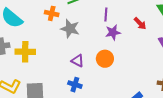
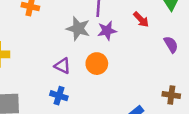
gray star: (70, 29) -> (78, 29), moved

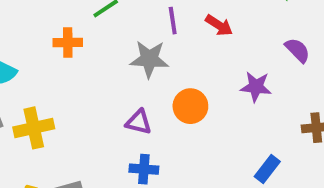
red arrow: (141, 20) -> (219, 25), moved
purple star: (107, 31) -> (256, 87), moved, turned 30

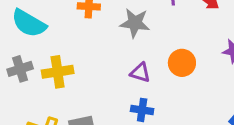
gray star: (149, 59) -> (135, 23), moved

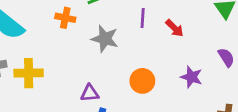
purple triangle: (140, 73) -> (90, 93), moved, turned -30

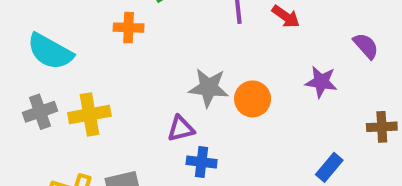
gray star: (105, 39) -> (209, 88), moved

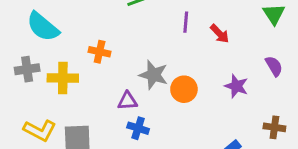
orange cross: (129, 28) -> (100, 52), moved

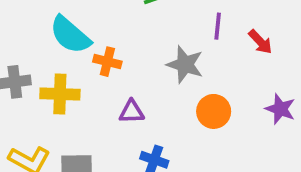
cyan semicircle: (43, 27) -> (70, 35), moved
gray star: (154, 75) -> (185, 65), moved
purple triangle: (127, 101) -> (132, 112), moved

